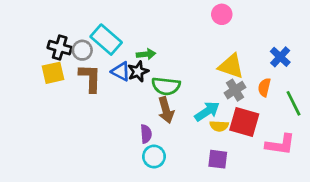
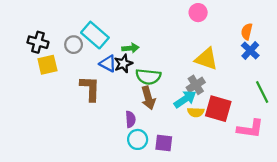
black cross: (60, 48) -> (38, 42), moved
brown L-shape: (90, 78) -> (90, 88), moved
orange semicircle: (264, 87) -> (247, 32), moved
gray cross: (235, 90) -> (196, 85), moved
purple square: (218, 159) -> (164, 143), moved

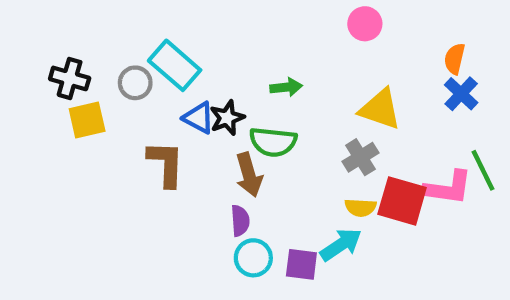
green arrow: (130, 48) -> (286, 87), moved
brown arrow: (148, 98) -> (249, 175), moved
cyan arrow: (185, 99) -> (341, 245), moved
pink L-shape: (250, 129) -> (448, 188), moved

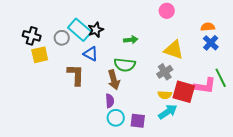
orange semicircle: (455, 59) -> (208, 27), turned 72
black star: (227, 118) -> (96, 30), moved
cyan arrow: (341, 245) -> (168, 112), moved

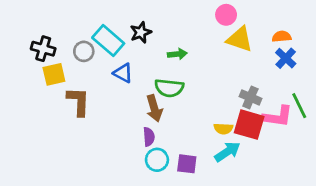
black star: (96, 30) -> (141, 32), moved
yellow triangle: (174, 50) -> (240, 39), moved
gray cross: (165, 72) -> (250, 97), moved, turned -35
brown L-shape: (76, 75) -> (78, 102), moved

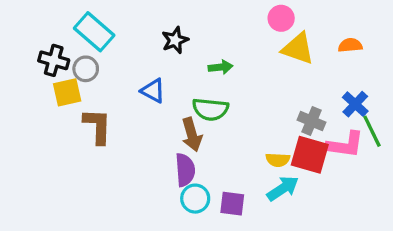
cyan rectangle: (108, 41) -> (94, 32), moved
gray circle: (84, 51) -> (86, 69), moved
blue cross: (286, 58) -> (355, 104), moved
purple semicircle: (149, 137) -> (185, 170), size x1.4

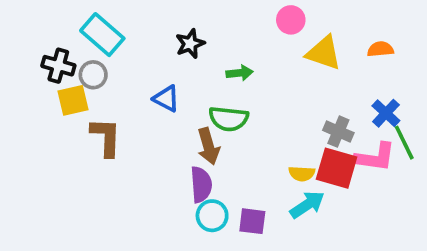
pink circle: (281, 18) -> (291, 20), moved

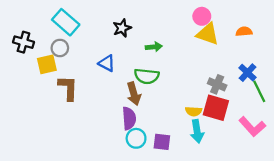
pink circle: (291, 20) -> (202, 16), moved
black cross: (58, 66) -> (23, 42), moved
pink L-shape: (375, 157) -> (252, 127), moved, turned 40
cyan arrow: (307, 205) -> (197, 131), turned 115

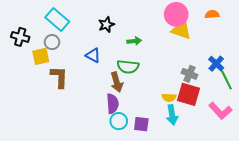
pink circle: (202, 16) -> (176, 14), size x1.5
orange semicircle: (244, 32) -> (212, 14), moved

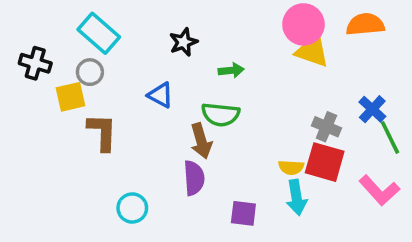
orange semicircle: (212, 14) -> (365, 24), size x1.5
cyan circle: (119, 121) -> (132, 208), moved

